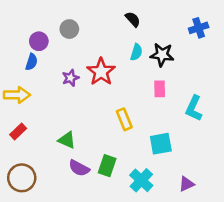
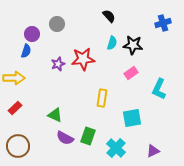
red star: (101, 72) -> (83, 59), turned 30
pink rectangle: (160, 89) -> (131, 73), turned 56
yellow rectangle: (124, 119) -> (102, 98), turned 30

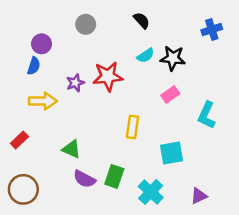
gray circle: (57, 24) -> (86, 24), moved
cyan semicircle: (112, 43) -> (145, 56), turned 40
yellow arrow: (14, 78) -> (43, 101), moved

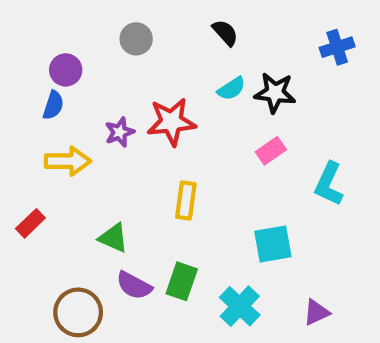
yellow rectangle: (132, 127) -> (186, 201), moved
brown circle: (23, 189) -> (78, 312), moved

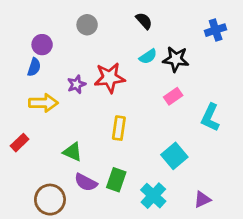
cyan square: (273, 244) -> (174, 156), turned -30

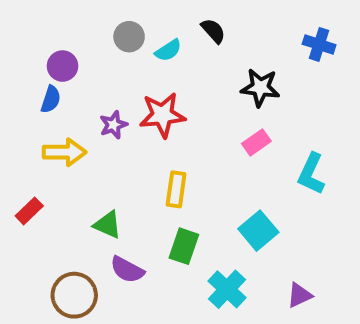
blue cross: (216, 30) -> (319, 44), turned 36
cyan semicircle: (148, 57) -> (168, 50), moved
green rectangle: (116, 180) -> (184, 246), moved

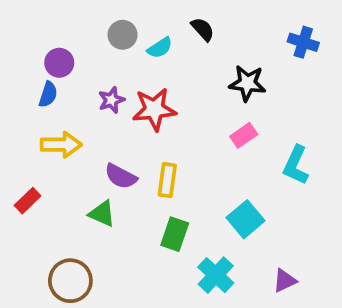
purple star: (113, 125) -> (111, 100), moved
purple semicircle: (127, 270) -> (121, 176), moved

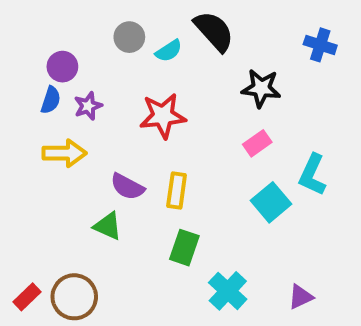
black semicircle: (203, 29) -> (214, 31), size x1.6
purple star: (111, 100) -> (88, 106), moved
red rectangle: (28, 201) -> (27, 297), moved
cyan square: (246, 219) -> (271, 202), moved

